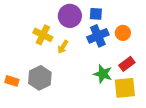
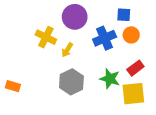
blue square: (96, 14) -> (124, 15), moved
gray hexagon: (40, 78) -> (71, 82), moved

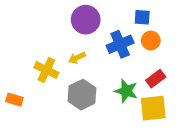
yellow cross: (46, 37) -> (46, 70), moved
yellow arrow: (67, 50) -> (77, 58), turned 32

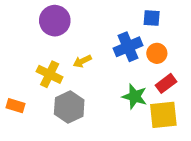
purple circle: (86, 20) -> (55, 21), moved
orange circle: (151, 41) -> (157, 53), moved
gray hexagon: (82, 95) -> (69, 107), moved

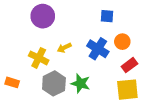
blue square: (152, 18) -> (107, 16), moved
blue cross: (128, 47) -> (98, 49), moved, turned -35
green star: (135, 97) -> (80, 83), moved

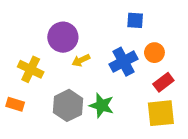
purple circle: (43, 16) -> (63, 37), moved
blue cross: (98, 49) -> (124, 62), turned 30
yellow cross: (39, 58) -> (31, 69), moved

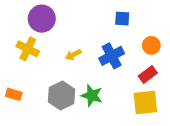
purple circle: (63, 37) -> (42, 19), moved
orange circle: (154, 53) -> (151, 45), moved
yellow cross: (31, 69) -> (28, 49), moved

